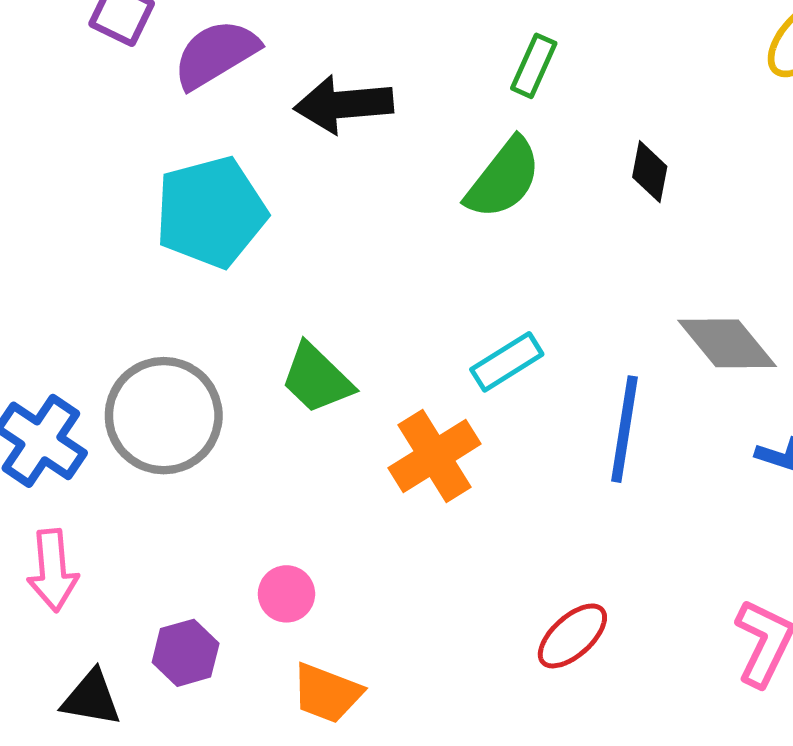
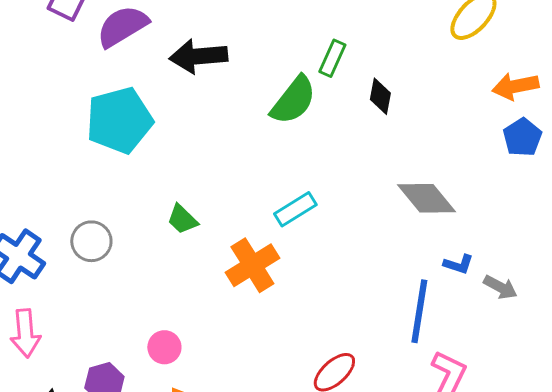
green rectangle: (534, 66) -> (332, 58), moved
green trapezoid: (317, 379) -> (182, 219), size x0.7
gray circle: (164, 416) -> (91, 241), size x0.6
blue line: (625, 429) -> (419, 311), moved

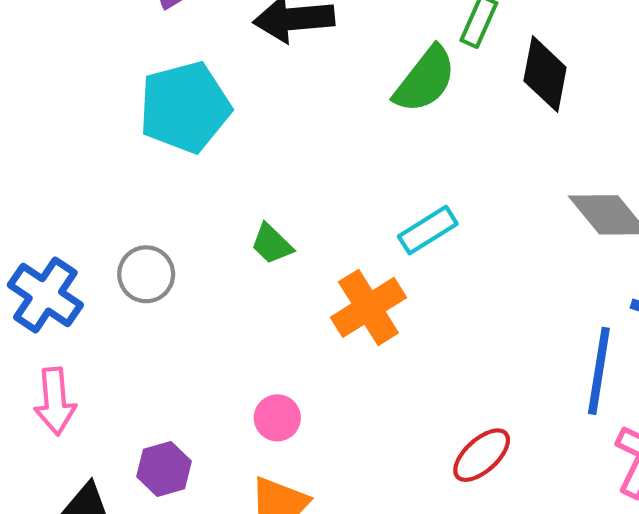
black diamond: (380, 96) -> (545, 74), size x1.5
pink circle: (164, 347) -> (277, 418), moved

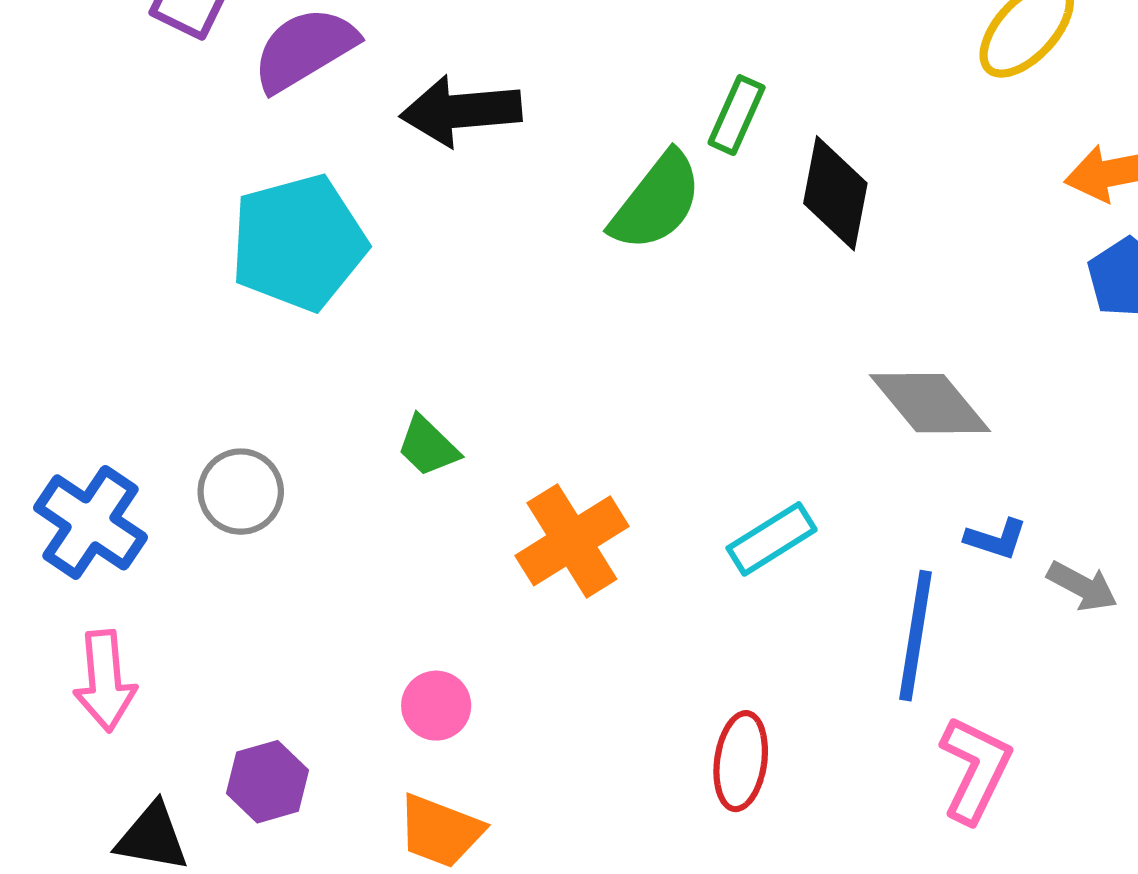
cyan rectangle: (428, 230) -> (772, 539), moved
red ellipse: (482, 455) -> (741, 761), turned -40

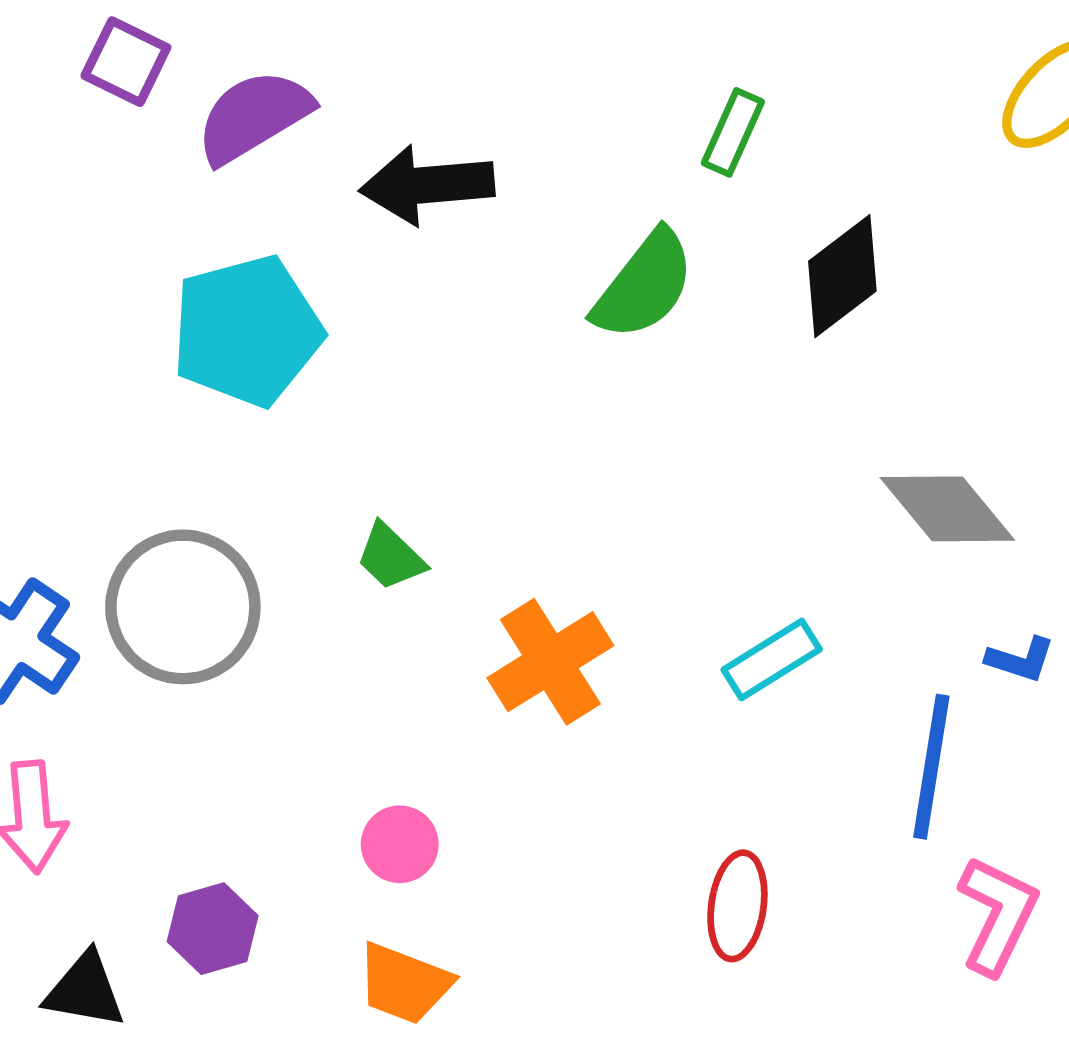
green rectangle: (737, 115) -> (733, 132), moved
black diamond: (835, 193) -> (842, 276), turned 42
gray circle: (241, 492) -> (183, 607), size x1.6

